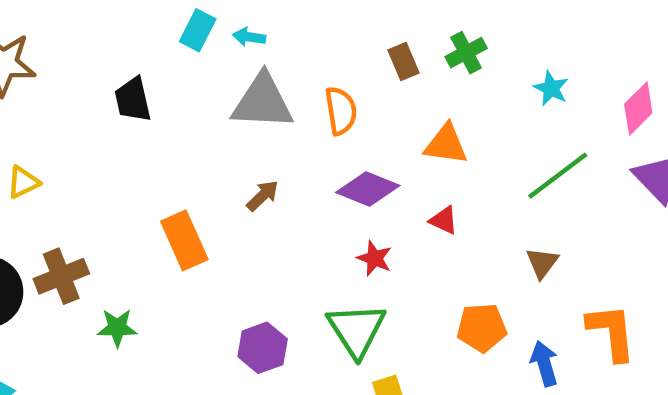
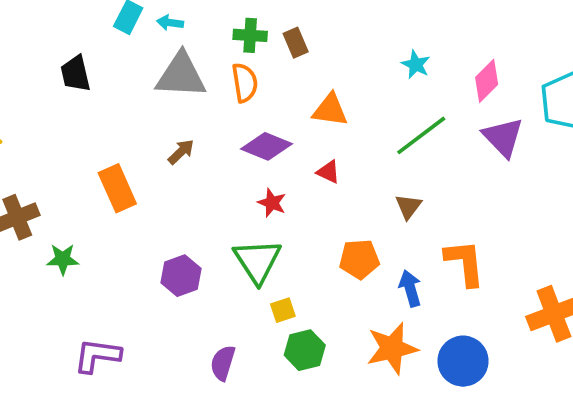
green cross: (466, 53) -> (250, 35), moved, turned 32

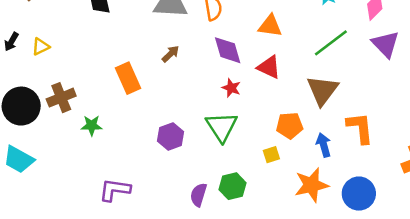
purple diamond: (267, 146) -> (228, 50), turned 52
red triangle: (328, 172) -> (269, 67), size x1.5
brown triangle: (408, 206) -> (322, 90), size x1.8
yellow square: (283, 310) -> (271, 155), moved
green hexagon: (305, 350) -> (233, 186), moved

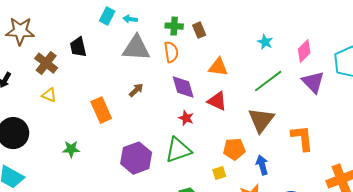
yellow triangle: (41, 47) -> (49, 95), moved, turned 49
brown cross: (61, 98) -> (46, 63), moved, turned -30
green triangle: (222, 127) -> (178, 150), turned 44
orange L-shape: (360, 128) -> (302, 138), moved
purple hexagon: (171, 136) -> (136, 158), size x1.4

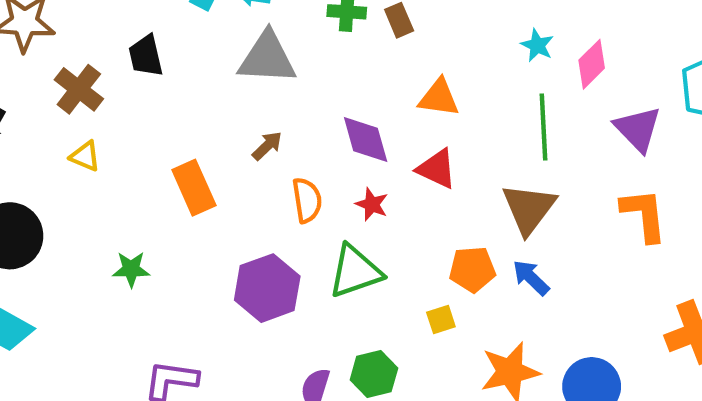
pink diamond: (304, 51) -> (592, 64), moved
orange semicircle: (171, 52) -> (307, 200), moved
green line: (268, 81) -> (543, 127), turned -56
orange L-shape: (302, 138) -> (644, 215), moved
blue arrow: (262, 165) -> (531, 278), moved, turned -30

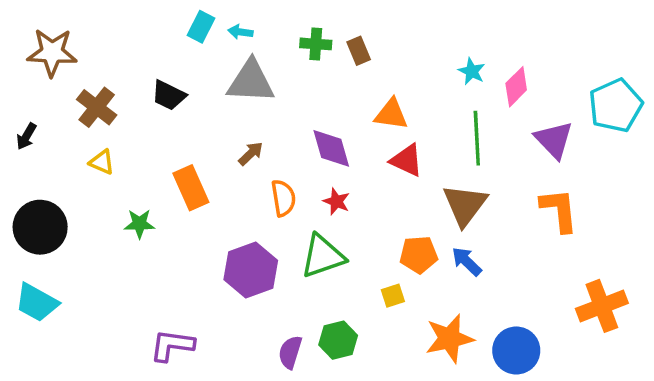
black trapezoid: (146, 56) -> (169, 95), moved, turned -51
red triangle: (437, 169) -> (407, 160), moved
green star: (131, 269) -> (139, 224), moved

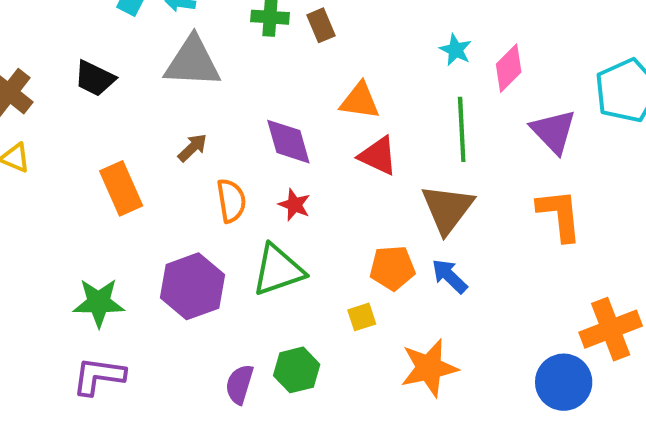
green star: (139, 224) -> (99, 303), moved, size x1.4
blue circle: (516, 350) -> (564, 382), moved

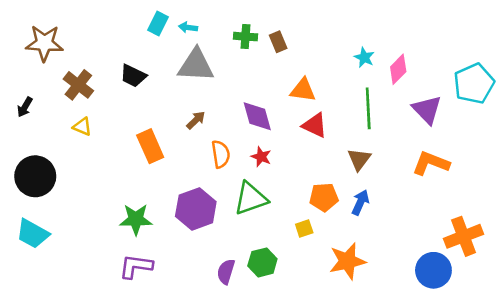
brown triangle: (447, 209) -> (359, 159), size x0.7
orange L-shape: (560, 215) -> (431, 163), turned -63
blue arrow: (449, 276) -> (360, 202), turned 70

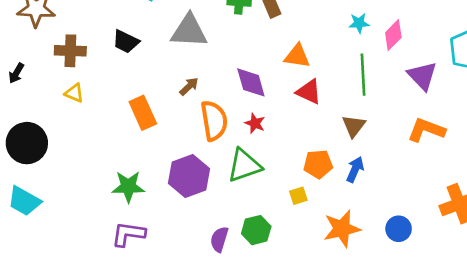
cyan star: (364, 57) -> (359, 23), turned -30
brown cross: (78, 85) -> (70, 51), turned -36
orange semicircle: (221, 154) -> (214, 121), size x1.4
blue circle: (433, 270) -> (399, 229), moved, size x0.7

